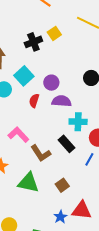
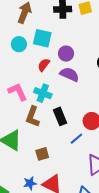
cyan square: (24, 76) -> (42, 38), turned 36
cyan cross: (78, 122) -> (43, 93), moved
brown L-shape: (41, 153) -> (33, 117), turned 35

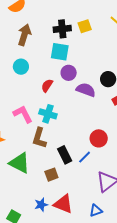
cyan square: (42, 38) -> (60, 52), moved
purple semicircle: (69, 74) -> (86, 90), moved
black rectangle: (60, 116) -> (65, 155), moved

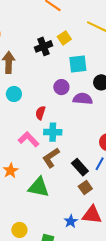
cyan square: (60, 52) -> (78, 64), moved
red semicircle: (47, 86) -> (40, 113), moved
brown L-shape: (39, 138) -> (51, 158), turned 55
brown square: (51, 175) -> (85, 187), moved

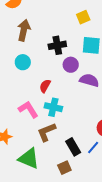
black cross: (43, 46) -> (57, 45), moved
brown square: (85, 187) -> (64, 168), moved

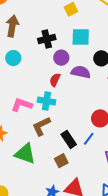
red semicircle: (45, 86) -> (55, 80), moved
pink L-shape: (28, 109) -> (22, 105), turned -35

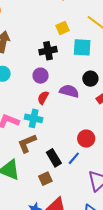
cyan square: (81, 37) -> (82, 47), moved
black cross: (47, 39) -> (48, 51), moved
purple circle: (61, 58) -> (41, 76), moved

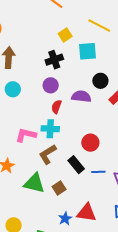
red circle: (86, 139) -> (90, 143), moved
blue line: (74, 158) -> (98, 172), moved, turned 56
brown square: (45, 179) -> (59, 188), moved

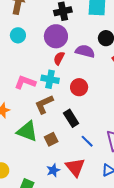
purple circle: (51, 85) -> (56, 36), size x1.5
red circle: (90, 143) -> (79, 87), moved
blue line: (98, 172) -> (87, 141), moved, turned 40
red triangle: (87, 213) -> (75, 167), turned 35

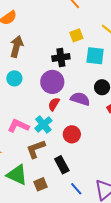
cyan cross: (50, 79) -> (43, 124), turned 36

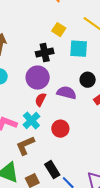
yellow square: (76, 35) -> (59, 30), turned -32
black rectangle: (62, 165) -> (52, 170), moved

